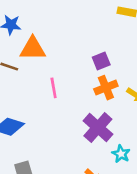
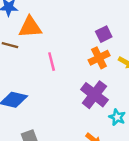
purple square: (101, 61) -> (104, 34), moved

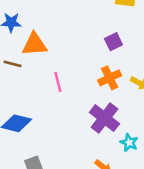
purple square: (104, 34) -> (113, 42), moved

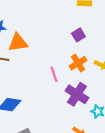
pink line: (58, 82) -> (54, 74), moved

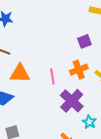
orange triangle: (18, 43) -> (20, 73), moved

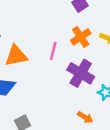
pink line: (52, 76) -> (53, 51), turned 35

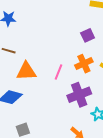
purple cross: (81, 73) -> (79, 95), turned 30

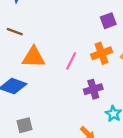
purple cross: (79, 95) -> (93, 89), size x0.7

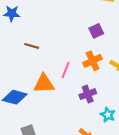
brown line: (15, 32) -> (32, 46), moved
orange triangle: (34, 57) -> (44, 84), moved

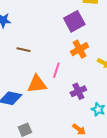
purple square: (96, 31) -> (74, 21), moved, size x1.5
orange cross: (93, 61) -> (80, 49), moved

